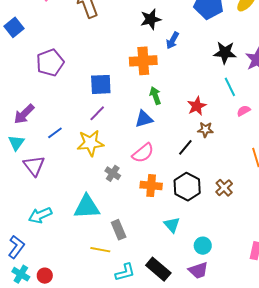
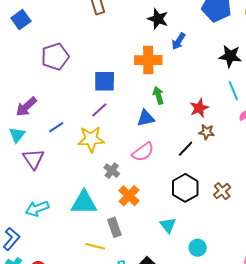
black star: (151, 19) -> (158, 19), turned 30
orange cross: (151, 186) -> (129, 196), moved, turned 35

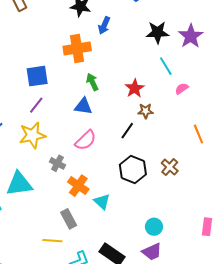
blue triangle: (146, 118) -> (83, 106), turned 30
cyan triangle: (84, 203) -> (19, 184), moved
cyan triangle: (168, 225) -> (102, 202), moved

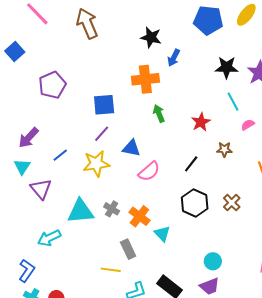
blue triangle: (83, 106) -> (131, 148), moved
brown star: (146, 111) -> (224, 149), moved
gray cross: (57, 163) -> (112, 209), moved

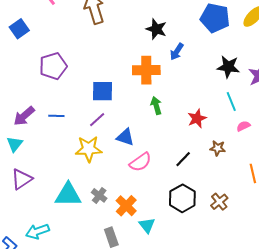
blue line: (60, 155) -> (56, 116), moved, turned 35
purple triangle: (41, 189) -> (22, 179), moved, turned 30
cyan arrow: (49, 238) -> (37, 231), moved

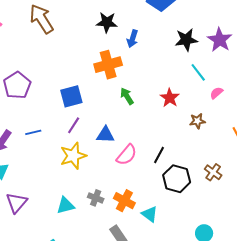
black line: (183, 159) -> (159, 155), moved
cyan triangle: (68, 195) -> (65, 205), size x0.7

